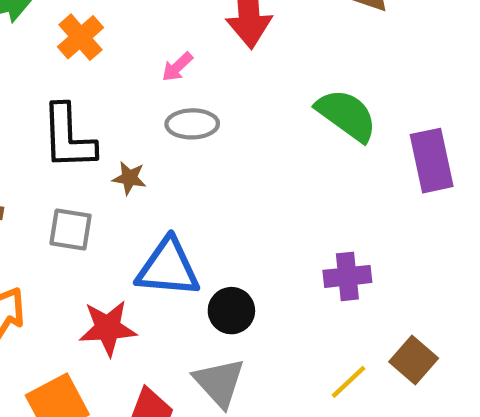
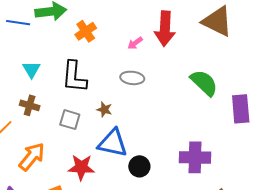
pink arrow: (177, 67) -> (135, 43), moved
brown star: (129, 178) -> (104, 109), moved
purple cross: (347, 276) -> (195, 157), size x1.4

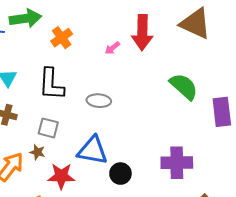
gray ellipse: (132, 78) -> (99, 101), moved
brown star: (104, 109) -> (37, 152), moved

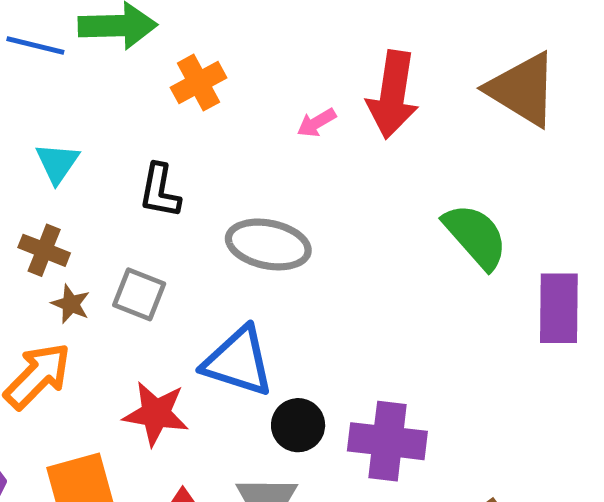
black L-shape: (51, 84) -> (160, 191), size x0.7
gray ellipse: (99, 101) -> (268, 244), size x1.4
brown star: (37, 152) -> (71, 304), moved
purple cross: (177, 163) -> (387, 441), moved

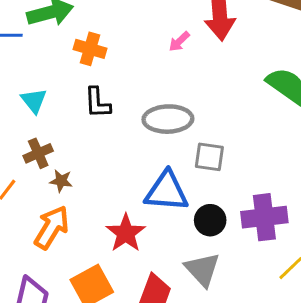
orange cross: (198, 83) -> (90, 49), moved, turned -32
brown cross: (44, 250) -> (38, 153), turned -32
gray square: (139, 294) -> (209, 157), moved
red star: (156, 414) -> (126, 233), turned -30

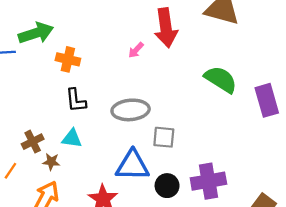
cyan triangle: (34, 101) -> (72, 138), moved, turned -40

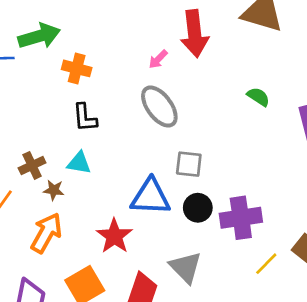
green semicircle: (221, 79) -> (258, 97), size x0.6
gray ellipse: (131, 110) -> (159, 107), moved, turned 57
black circle: (167, 186) -> (198, 208), moved

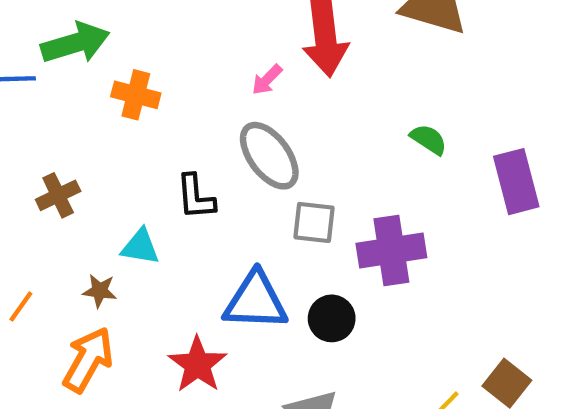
black L-shape: (85, 118) -> (196, 197), moved
gray square: (189, 164) -> (314, 222), moved
brown cross: (32, 165) -> (58, 195), moved
purple cross: (241, 218) -> (391, 251), moved

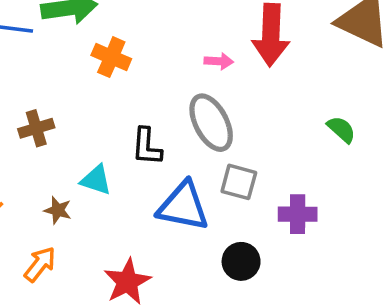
pink arrow: (267, 80) -> (219, 61), turned -140
purple cross: (391, 251) -> (298, 214), size x0.7
blue triangle: (256, 301) -> (183, 206), moved
orange arrow: (88, 360) -> (40, 264), size x0.7

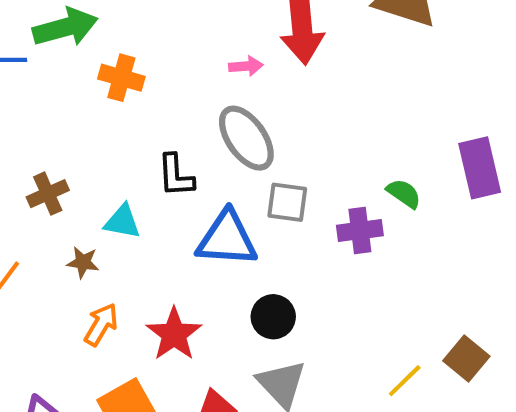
brown cross: (36, 128) -> (48, 194), moved
green semicircle: (341, 129) -> (404, 193), moved
black circle: (241, 261) -> (273, 317), moved
orange arrow: (40, 264) -> (101, 324), moved

